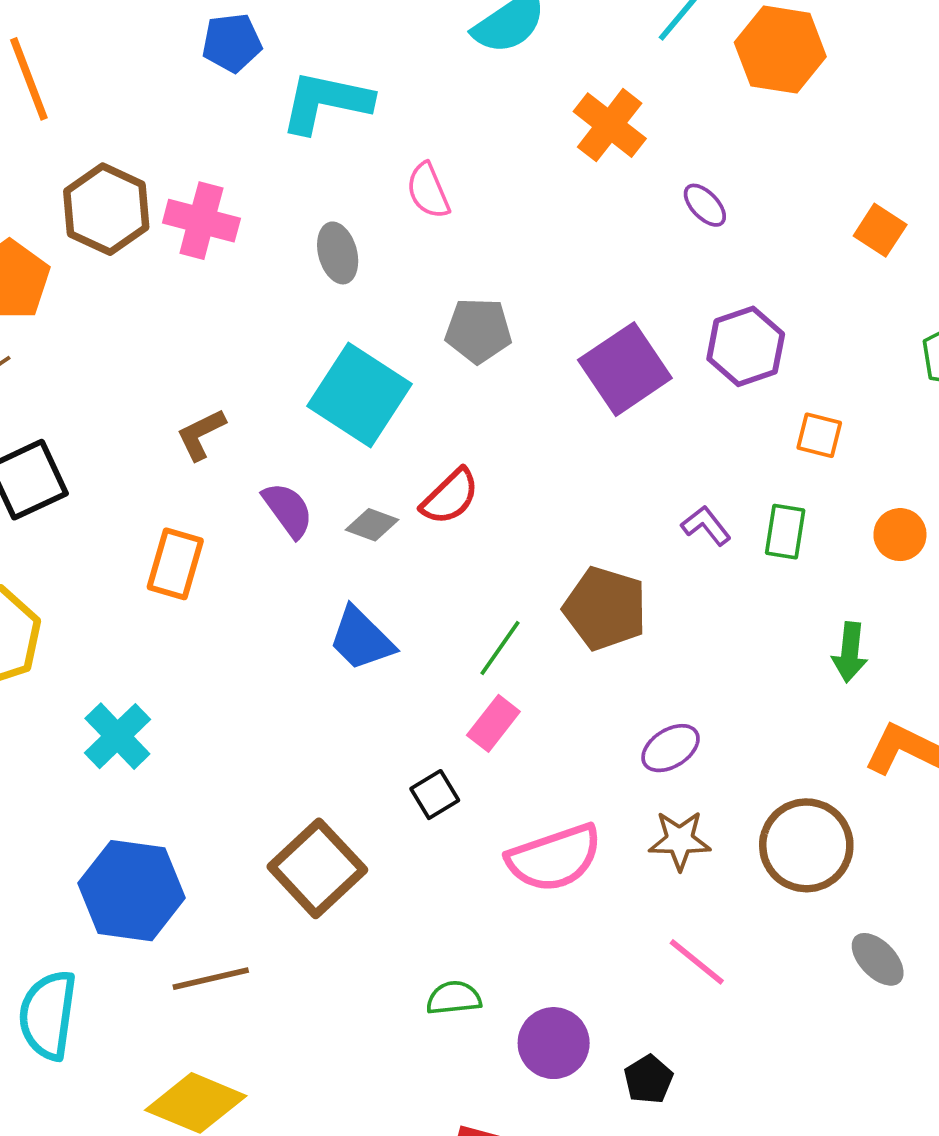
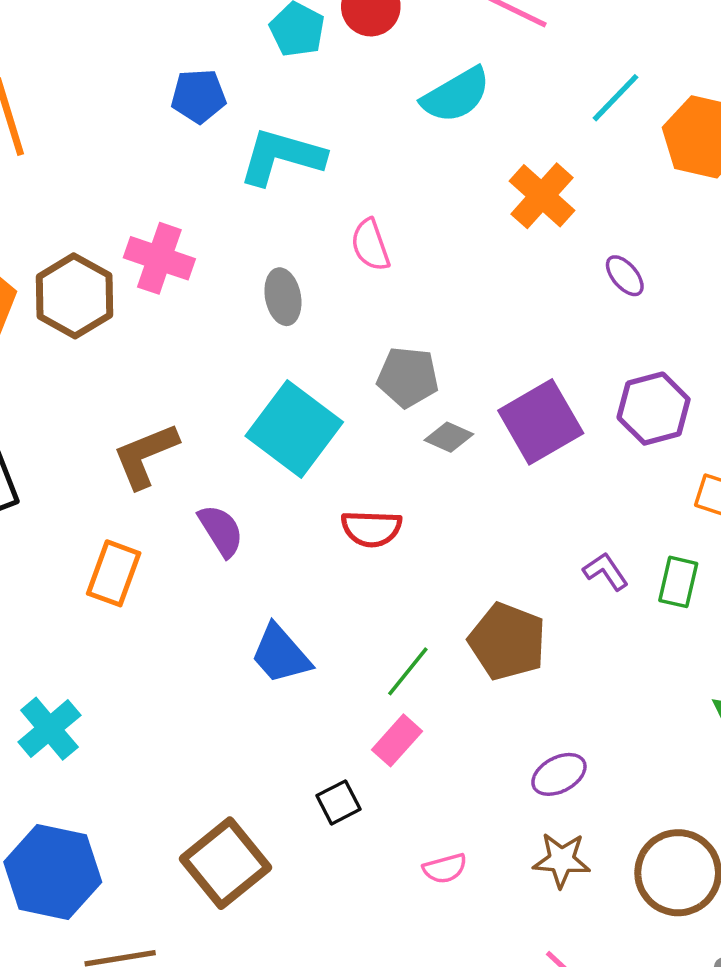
brown hexagon: (106, 209) -> (74, 296), moved
brown L-shape: (201, 434) -> (145, 455), size x1.4
red semicircle: (450, 497) -> (371, 529), turned 42
gray diamond: (372, 525) -> (449, 437), moved
pink semicircle: (554, 858) -> (445, 868), size x0.5

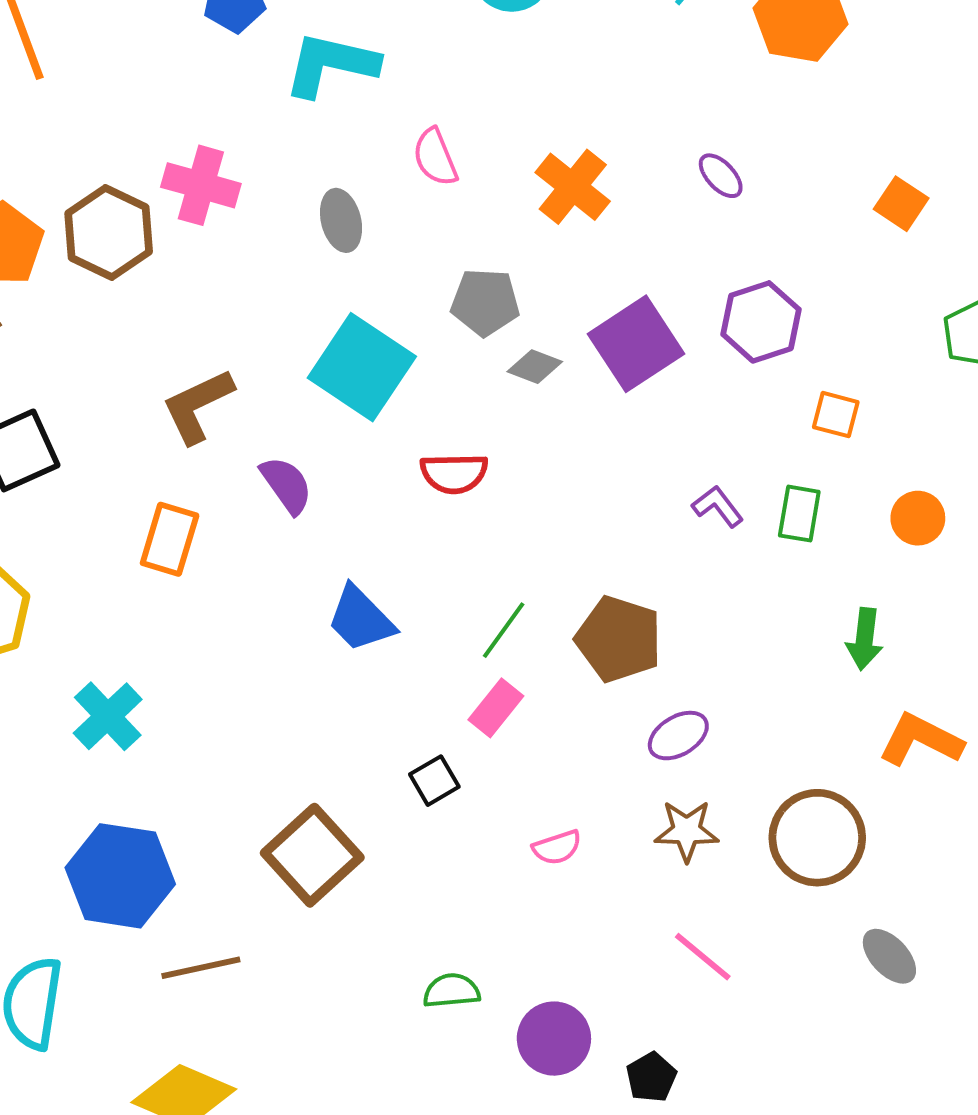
orange cross: (542, 196) -> (573, 187), moved
brown pentagon: (507, 641) -> (619, 639), moved

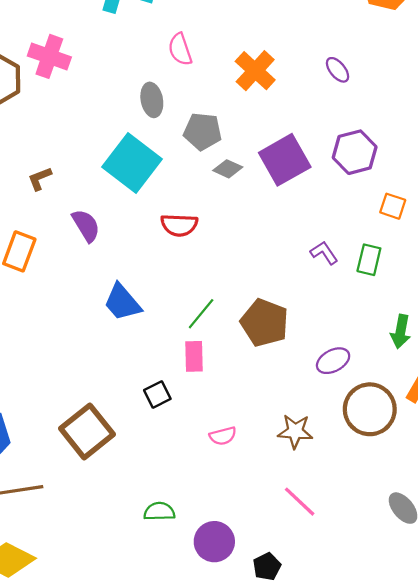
gray ellipse: (341, 220) -> (152, 100), moved
brown L-shape: (198, 406) -> (40, 179), size x0.6
pink rectangle: (496, 708) -> (194, 356), turned -44
purple ellipse: (678, 736) -> (333, 361), moved
brown circle: (817, 838) -> (370, 409), moved

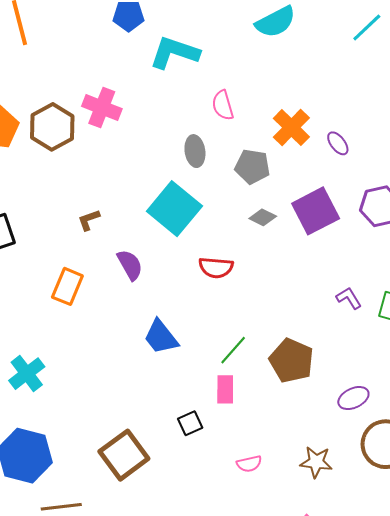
purple ellipse: (338, 70) -> (338, 143), moved
gray pentagon: (203, 131) -> (252, 167), moved

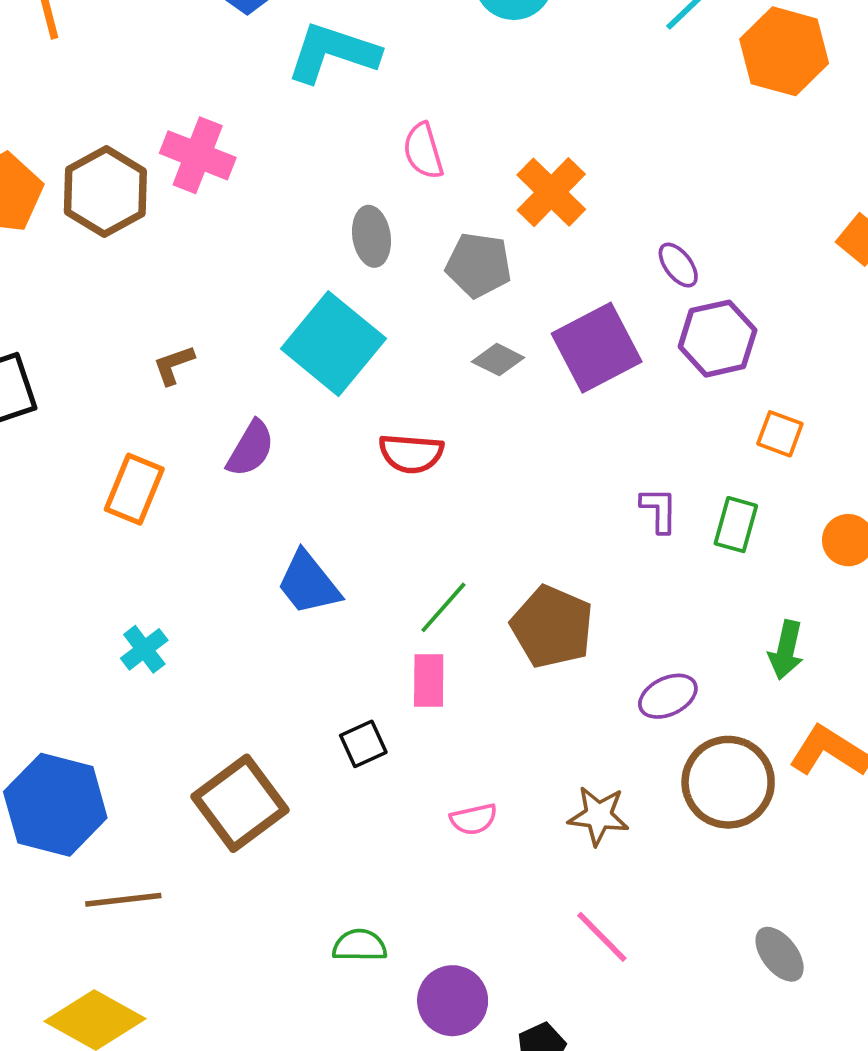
purple ellipse: (338, 143) -> (678, 265), moved
purple semicircle: (130, 265) -> (251, 449), turned 60
purple L-shape: (349, 298) -> (659, 510), turned 32
cyan cross: (27, 374) -> (144, 649), moved, size x0.7

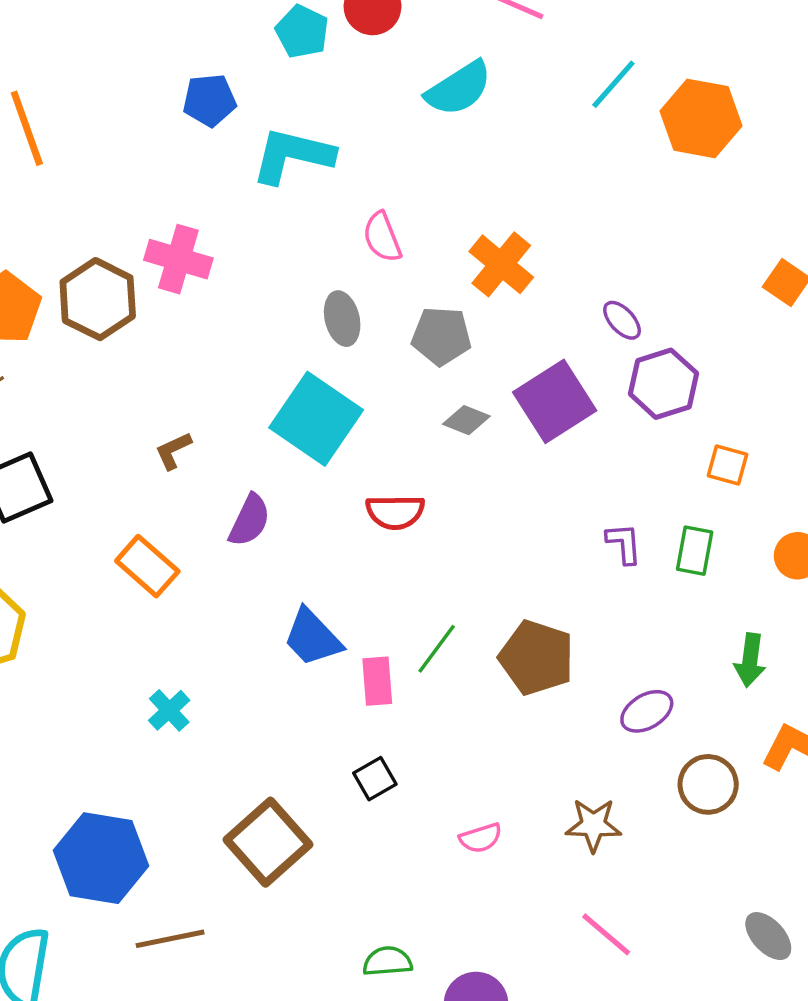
orange rectangle: (134, 489) -> (147, 566), turned -66
pink rectangle: (429, 681) -> (377, 681), moved
brown circle: (728, 782) -> (708, 784), size x0.7

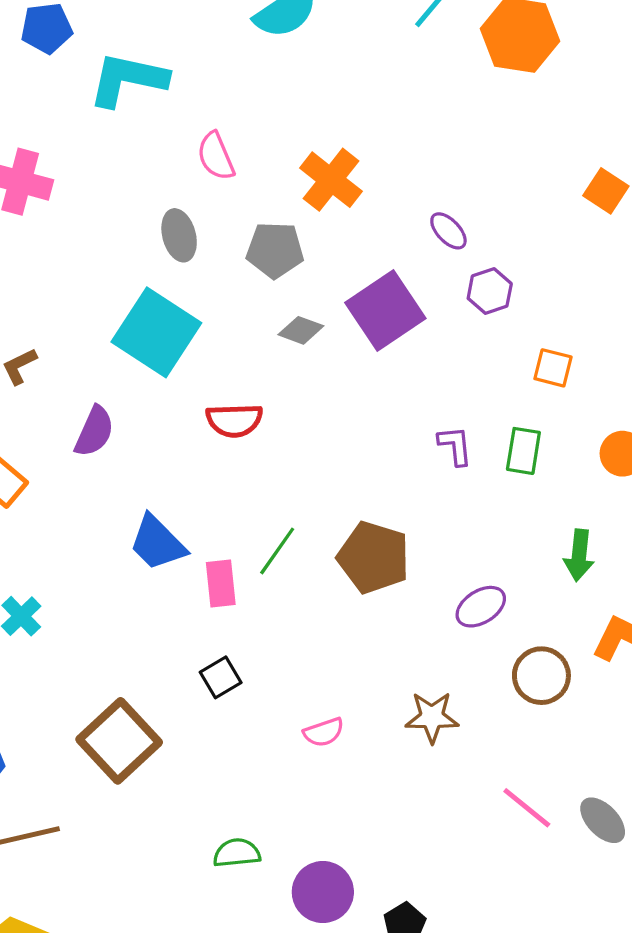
purple hexagon: (663, 384) -> (490, 291), size x0.7
pink line: (606, 934) -> (527, 808), moved

